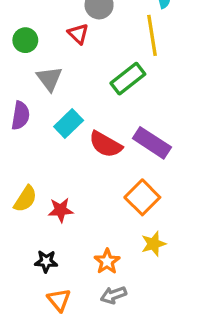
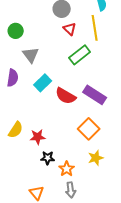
red triangle: (78, 34) -> (70, 29), moved
black star: (46, 261) -> (48, 158), moved
gray arrow: (113, 295) -> (71, 190), turned -77

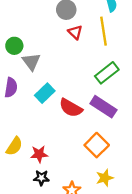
green circle: (16, 31) -> (14, 46), moved
green rectangle: (80, 55) -> (107, 73), moved
black star: (48, 158) -> (41, 178), moved

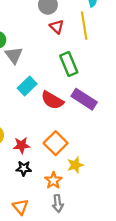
green rectangle: (107, 73) -> (69, 64), moved, turned -75
orange square: (97, 145) -> (56, 143), moved
yellow star: (105, 178) -> (75, 165), moved

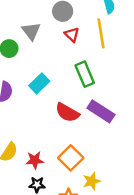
gray triangle: (14, 55) -> (31, 31), moved
cyan rectangle: (27, 86) -> (39, 83), moved

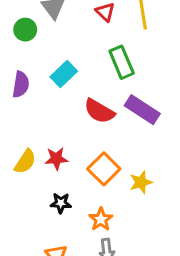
red star: (35, 160) -> (56, 159), moved
yellow star: (92, 181) -> (141, 182), moved

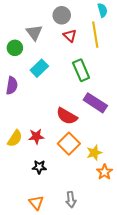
cyan rectangle: (64, 74) -> (39, 68), moved
red semicircle: (99, 111) -> (67, 116), moved
orange star: (101, 219) -> (104, 172), moved

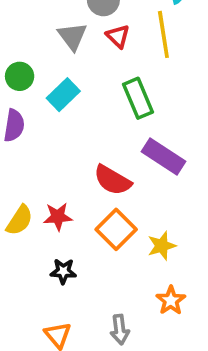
gray triangle: (34, 33) -> (72, 36), moved
green circle: (15, 48) -> (20, 76), moved
orange star: (104, 172) -> (171, 300), moved

